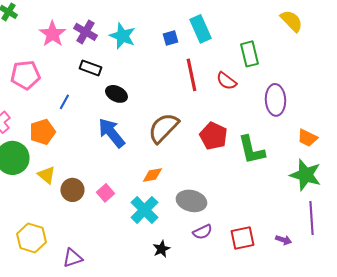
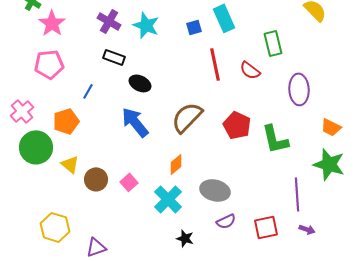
pink star: (52, 34) -> (52, 23), moved
orange diamond: (152, 175) -> (176, 164), turned -30
purple line: (311, 218) -> (297, 194), moved
black star: (161, 249) -> (185, 238), turned -30

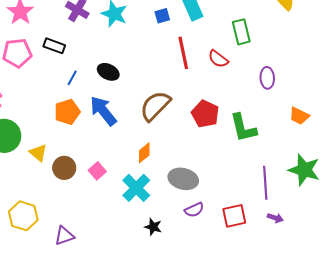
black rectangle: (114, 57) -> (54, 46), moved
purple ellipse: (299, 89) -> (267, 78), size x0.7
blue line: (88, 91) -> (72, 78), moved
orange pentagon: (66, 121) -> (67, 112), moved
green star: (329, 164) -> (304, 170), moved

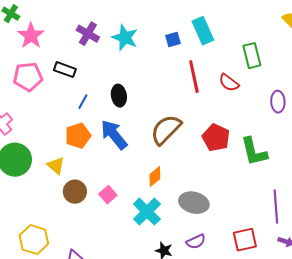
black ellipse: (108, 72) -> (119, 96), turned 55
yellow triangle: (38, 153) -> (56, 166), moved
purple semicircle: (194, 210) -> (196, 242), moved

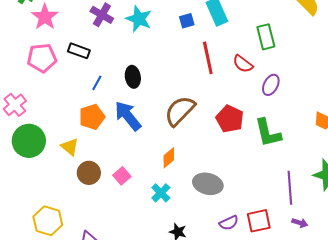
purple ellipse: (278, 102) -> (271, 85), moved, turned 30
cyan cross: (147, 212) -> (161, 193), size x0.7
purple semicircle: (196, 242) -> (229, 223), moved

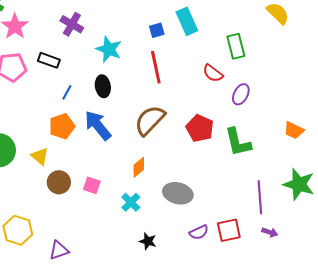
cyan star: (139, 19) -> (109, 49), moved
red line: (208, 58) -> (156, 67), moved
pink square: (122, 176) -> (92, 185), turned -30

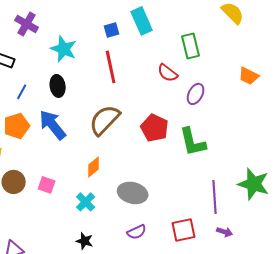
orange trapezoid: (294, 130) -> (249, 76), moved
purple semicircle: (199, 232) -> (137, 232), moved
black star: (148, 241) -> (85, 241), moved

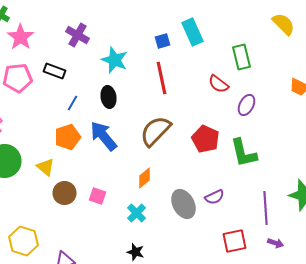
gray ellipse: (133, 193) -> (184, 204), turned 48
purple semicircle: (137, 232) -> (214, 197), moved

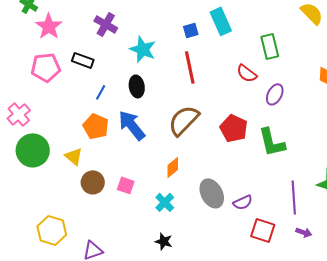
orange pentagon: (68, 137) -> (96, 126), turned -30
purple semicircle: (214, 197) -> (243, 202), moved
red square: (234, 241) -> (263, 230), turned 30

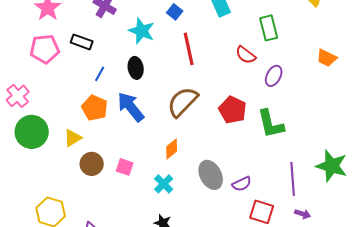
blue square: (191, 30) -> (175, 12), moved, turned -35
yellow triangle: (74, 156) -> (73, 138), turned 48

